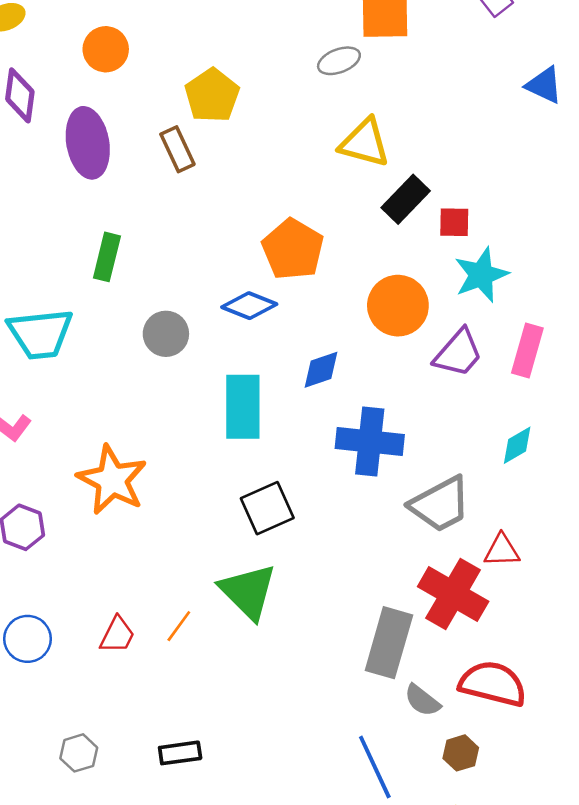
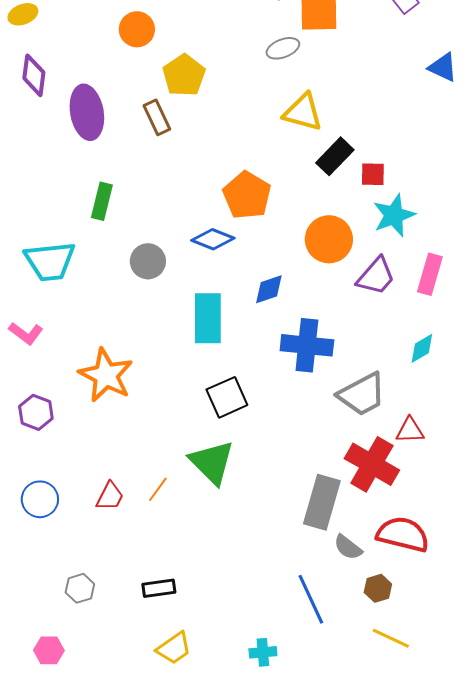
orange circle: (106, 49) -> (137, 29), moved

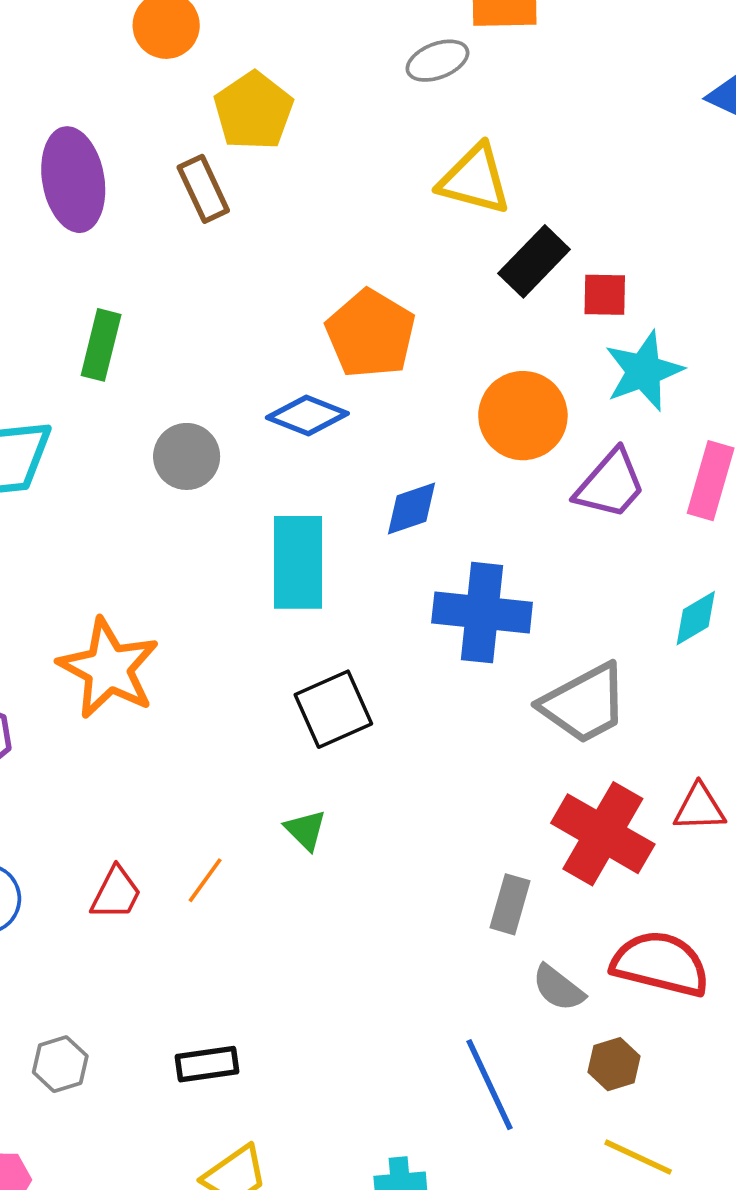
red triangle: (410, 430) -> (699, 808), moved
green triangle: (212, 462) -> (306, 830), size x0.5
gray rectangle: (322, 502) -> (510, 904), size x0.6

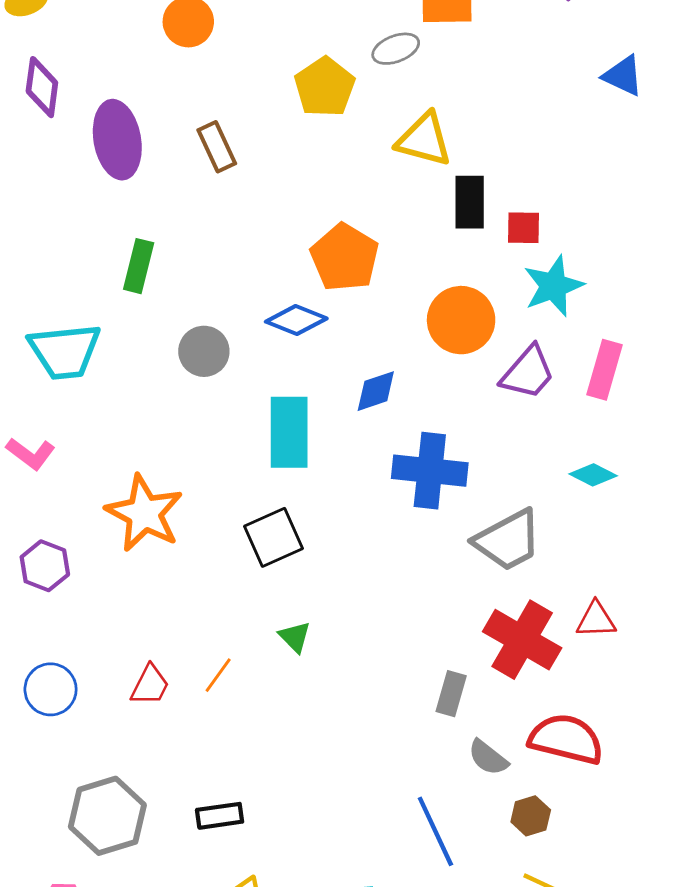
yellow pentagon: (253, 111) -> (325, 87), moved
black rectangle: (534, 261) -> (470, 202), turned -44
cyan diamond: (696, 618) -> (593, 475), turned 57
black square: (333, 709) -> (274, 537), moved
gray hexagon: (60, 1064) -> (107, 816), size x1.8

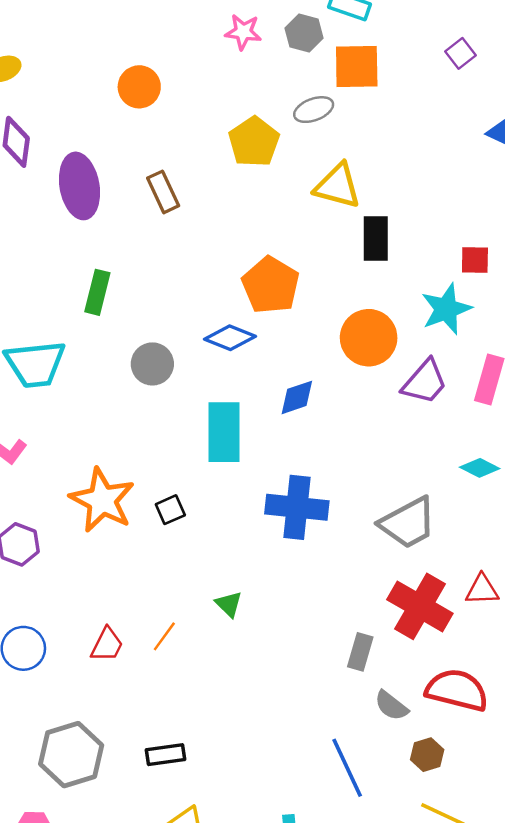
red square: (524, 228) -> (475, 260), moved
blue cross: (430, 471) -> (297, 507), moved
black square: (274, 537) -> (170, 510), moved, size x0.6

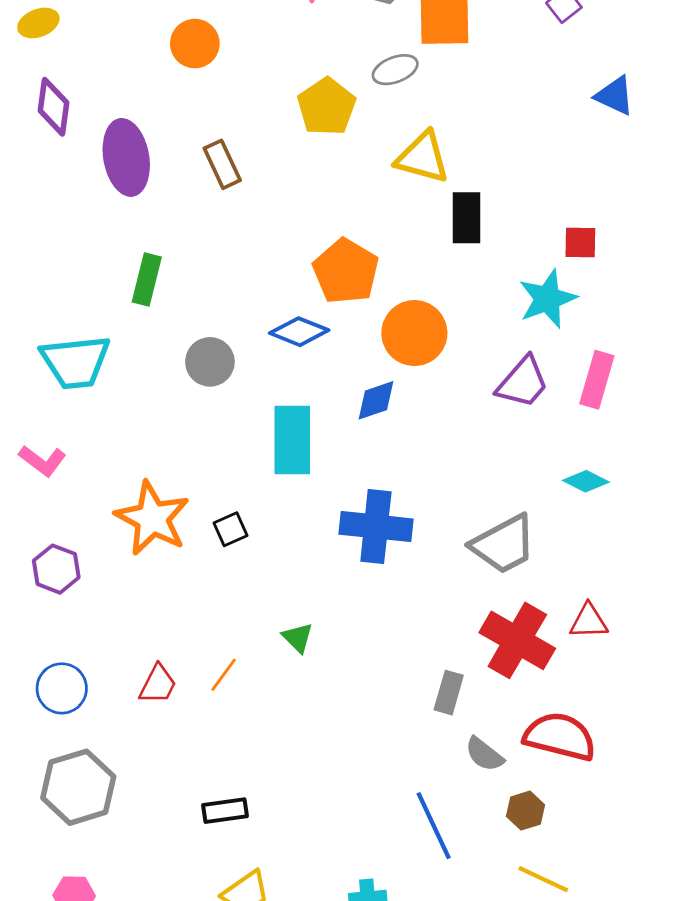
orange circle: (369, 338) -> (414, 333), moved
gray hexagon: (71, 755) -> (78, 787), moved

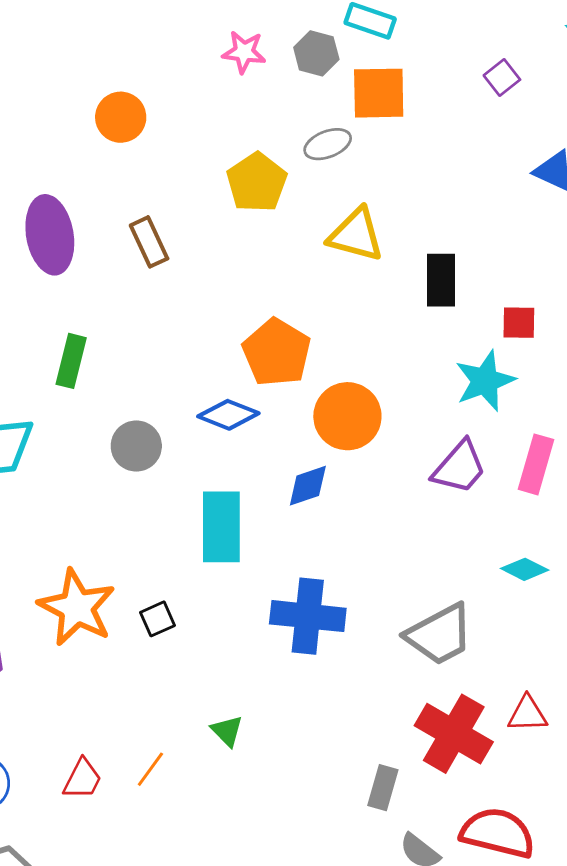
black rectangle: (467, 218) -> (441, 280), moved

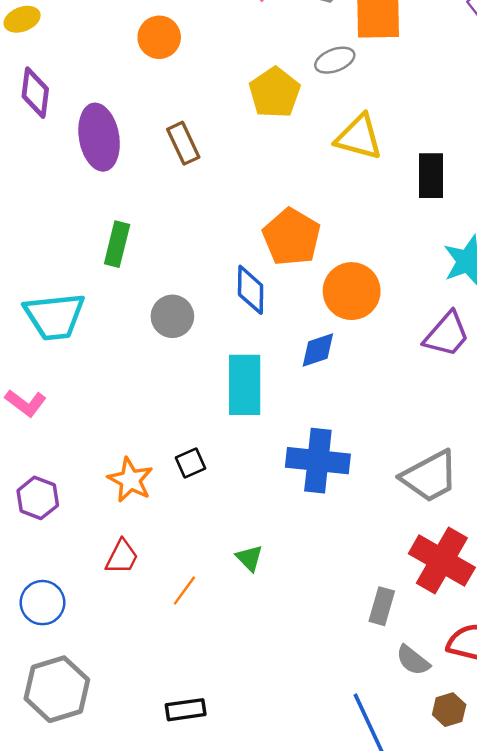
blue diamond: (228, 415) -> (251, 290), turned 69
orange star: (77, 608) -> (130, 480), moved, size x0.7
red trapezoid: (82, 779) -> (122, 557), moved

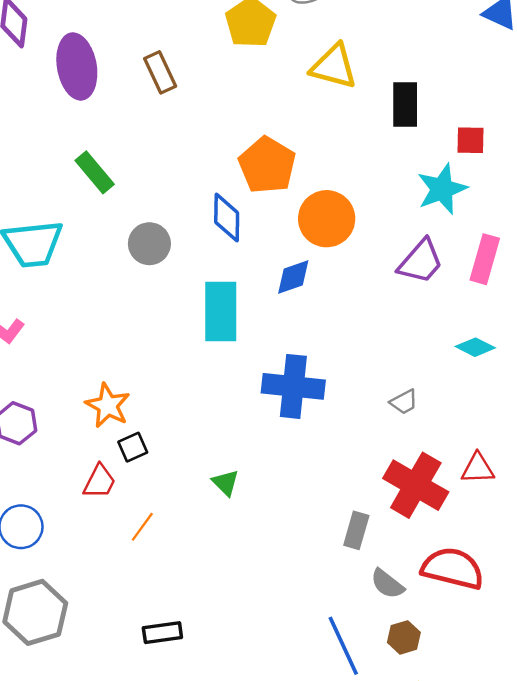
green rectangle: (117, 244) -> (95, 172), turned -54
black square: (190, 463) -> (133, 447), moved
gray trapezoid: (430, 476) -> (404, 402), size x0.5
orange line: (184, 591) -> (142, 527), moved
brown hexagon: (449, 710) -> (404, 637), moved

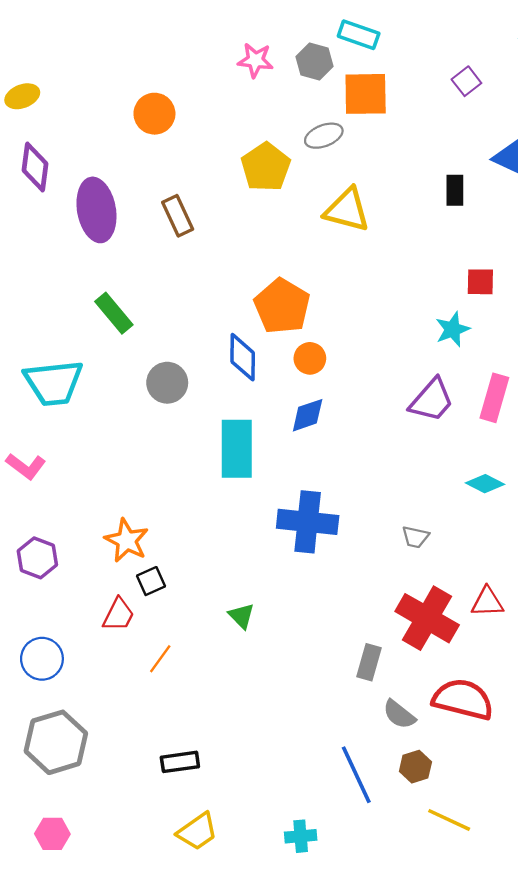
black rectangle: (405, 105) -> (455, 190), moved, size x0.7
cyan star: (442, 189) -> (453, 329), size x0.7
orange circle: (327, 219) -> (310, 358), moved, size x0.6
gray trapezoid: (404, 402) -> (415, 537), turned 40

